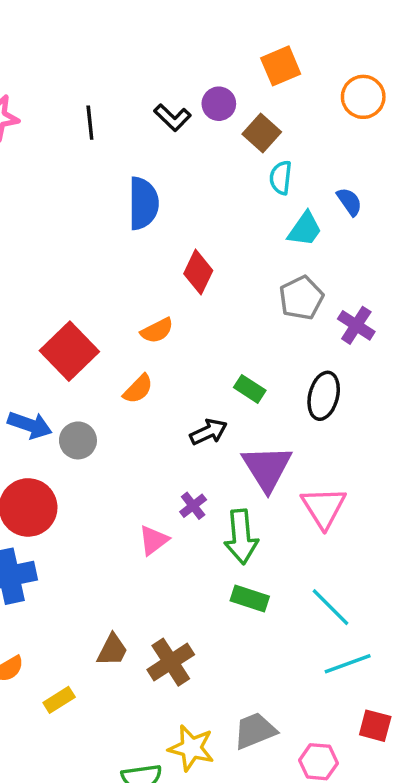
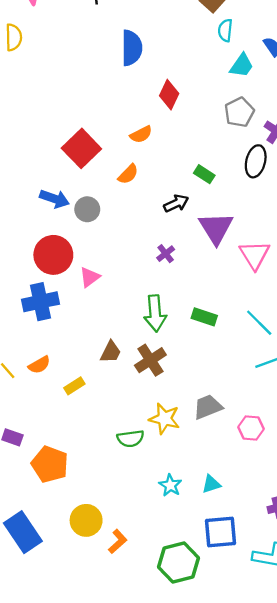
black ellipse: (324, 396) -> (256, 161), moved
green arrow: (241, 537) -> (155, 313), moved
pink triangle: (154, 540) -> (90, 277), moved

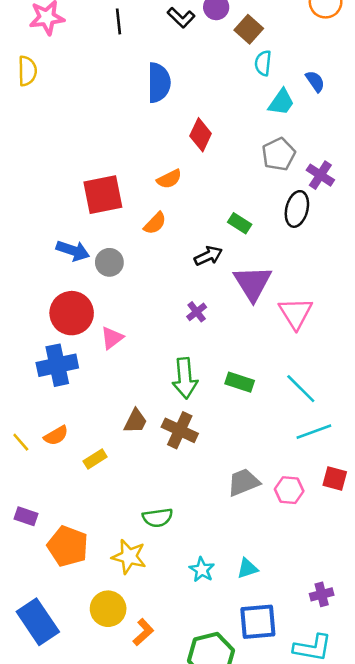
red square: (81, 148) -> (103, 195), turned 33
brown cross: (150, 360) -> (180, 430), turned -32
yellow star: (164, 419) -> (129, 557), moved
pink hexagon: (251, 428) -> (289, 490), moved

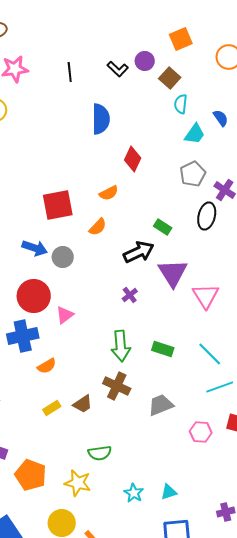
black arrow: (208, 256) -> (139, 252), size x1.4
brown trapezoid: (135, 421) -> (83, 404), moved, turned 30
orange semicircle: (56, 436) -> (47, 366), moved
gray trapezoid: (244, 482) -> (161, 405), moved

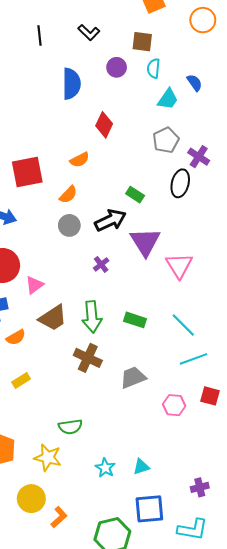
purple circle: (145, 61) -> (117, 67), moved
brown square: (170, 78) -> (142, 42), turned -35
gray circle: (63, 257) -> (69, 225), moved
brown trapezoid: (83, 404) -> (53, 318), moved, size x1.4

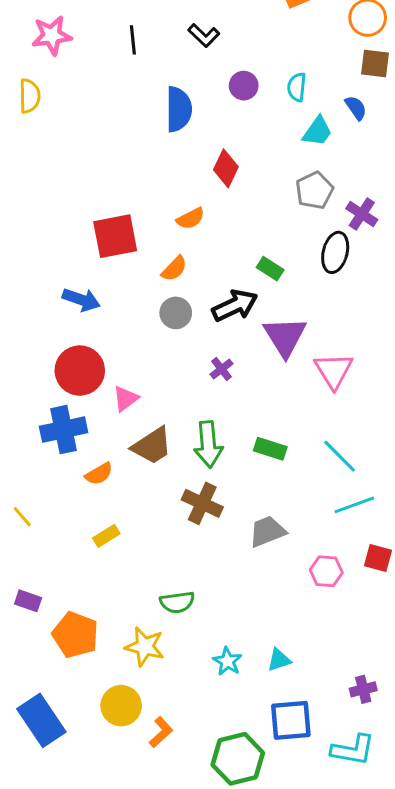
brown square: (142, 42) -> (375, 63), moved

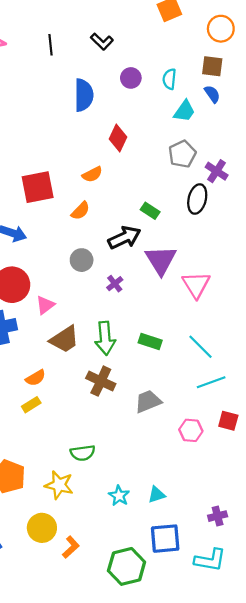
brown square: (375, 63) -> (212, 66), moved
gray circle: (176, 313) -> (82, 260), moved
orange semicircle: (99, 474) -> (35, 378), moved

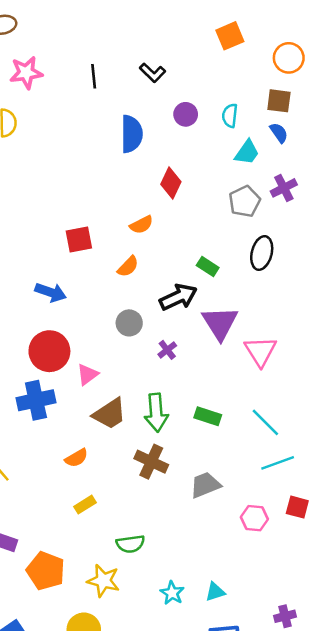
purple cross: (217, 171) -> (284, 188), moved, turned 30
red square: (38, 187) -> (79, 239), size x0.7
yellow rectangle: (31, 405) -> (85, 505), moved

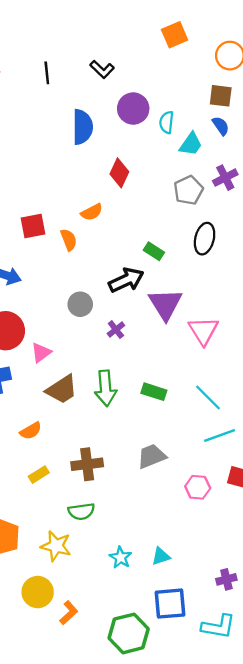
purple circle: (186, 114) -> (133, 109), size x1.4
cyan semicircle: (230, 116) -> (167, 122), moved
orange semicircle: (128, 266) -> (69, 240), moved, turned -65
brown cross: (151, 462) -> (87, 464), moved, turned -32

